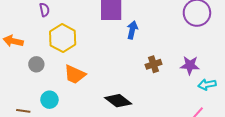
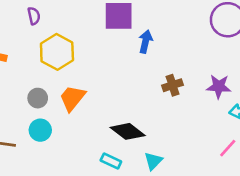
gray circle: (36, 64) -> (38, 98), moved
orange trapezoid: (75, 74) -> (72, 98), turned 105

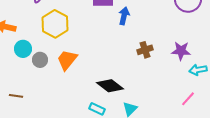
cyan circle: (40, 130) -> (23, 49), moved

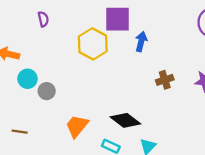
yellow hexagon: (55, 24) -> (93, 44), moved
orange trapezoid: (67, 60) -> (77, 126), moved

